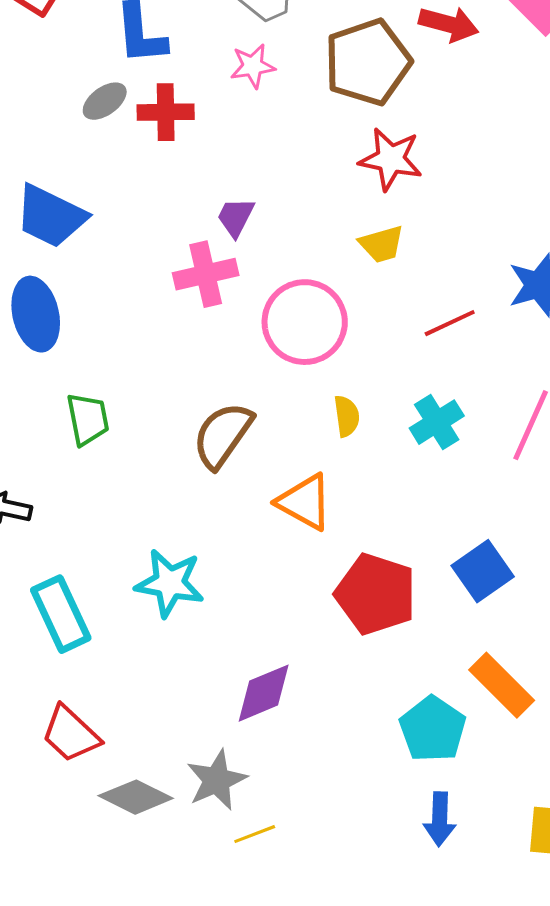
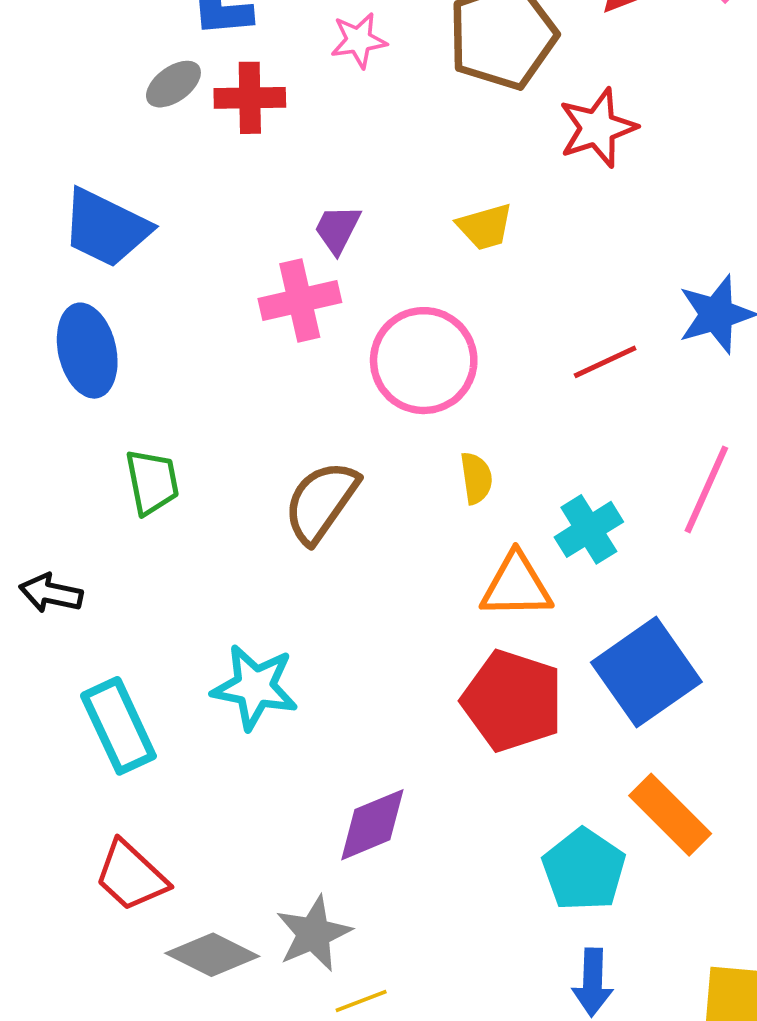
red star: (391, 159) -> (598, 128), moved, turned -30
yellow trapezoid: (382, 244) -> (485, 227), moved
cyan cross: (437, 422) -> (589, 529), moved
orange triangle: (305, 502) -> (516, 586), moved, turned -30
blue square: (483, 571) -> (646, 672), size x1.4

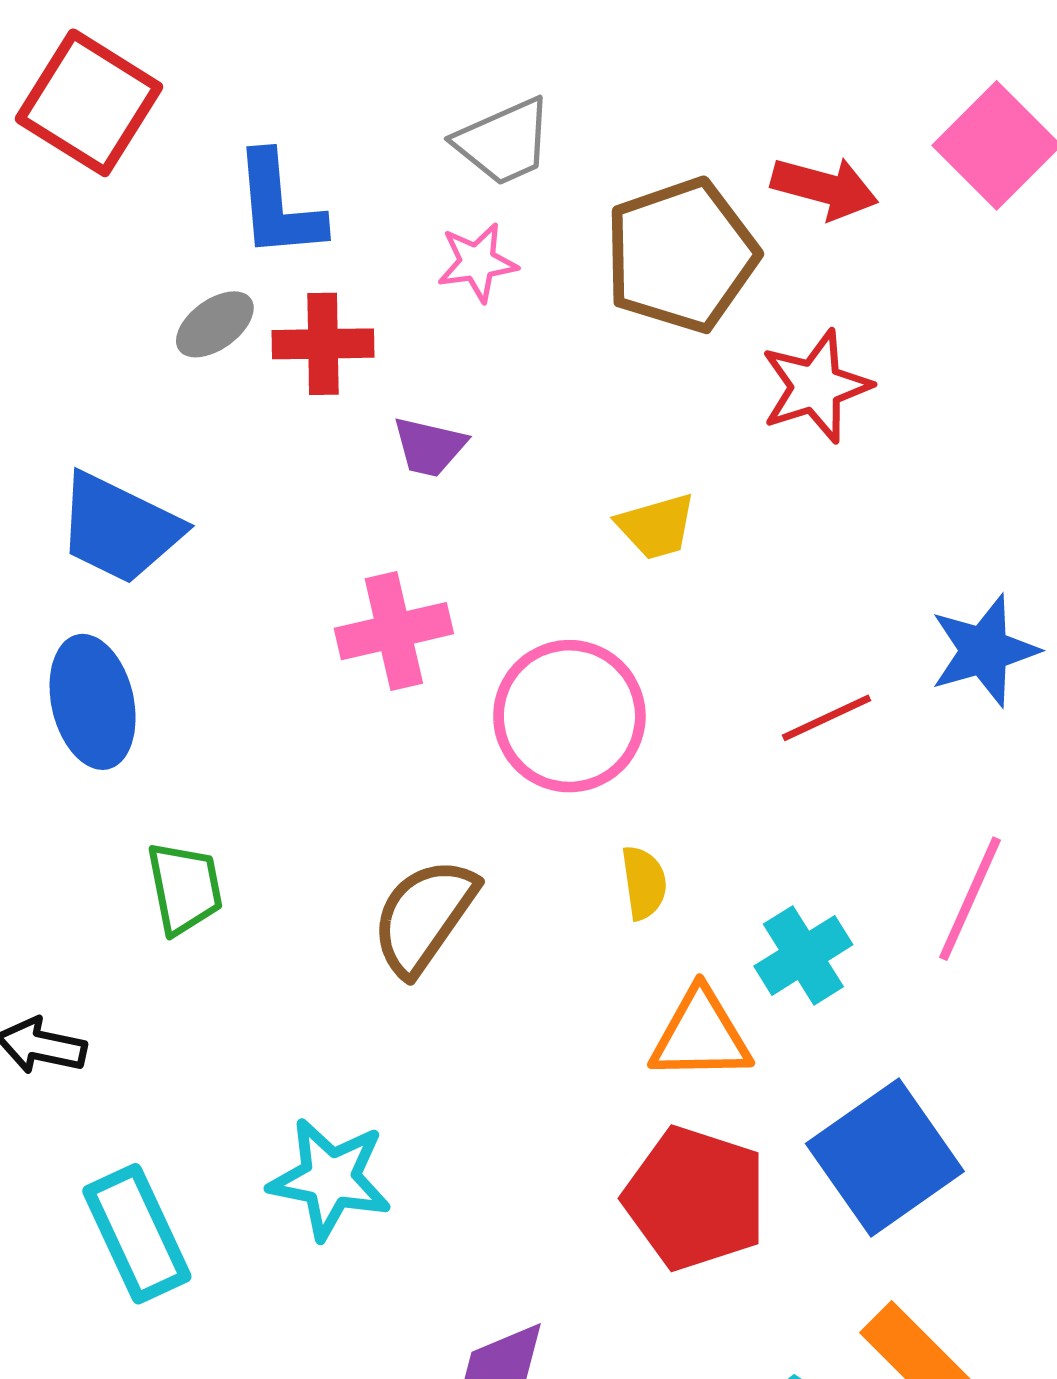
purple trapezoid: (337, 229) -> (429, 447), moved, turned -104

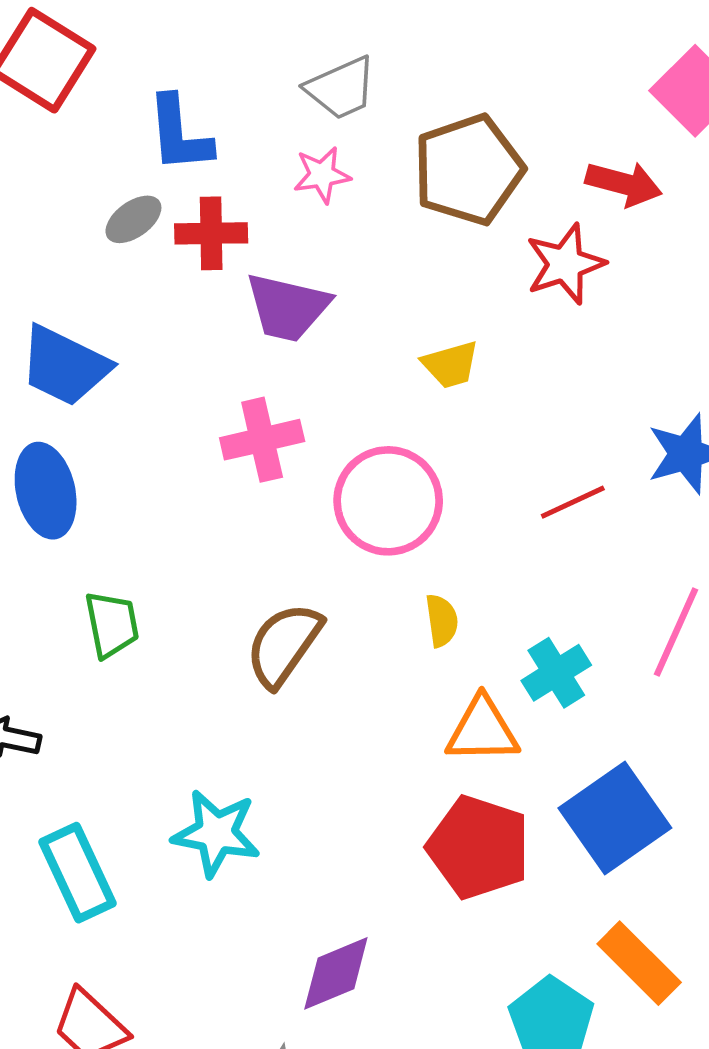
red arrow: (825, 188) -> (624, 184), moved
purple trapezoid: (429, 447) -> (288, 307), size x1.6

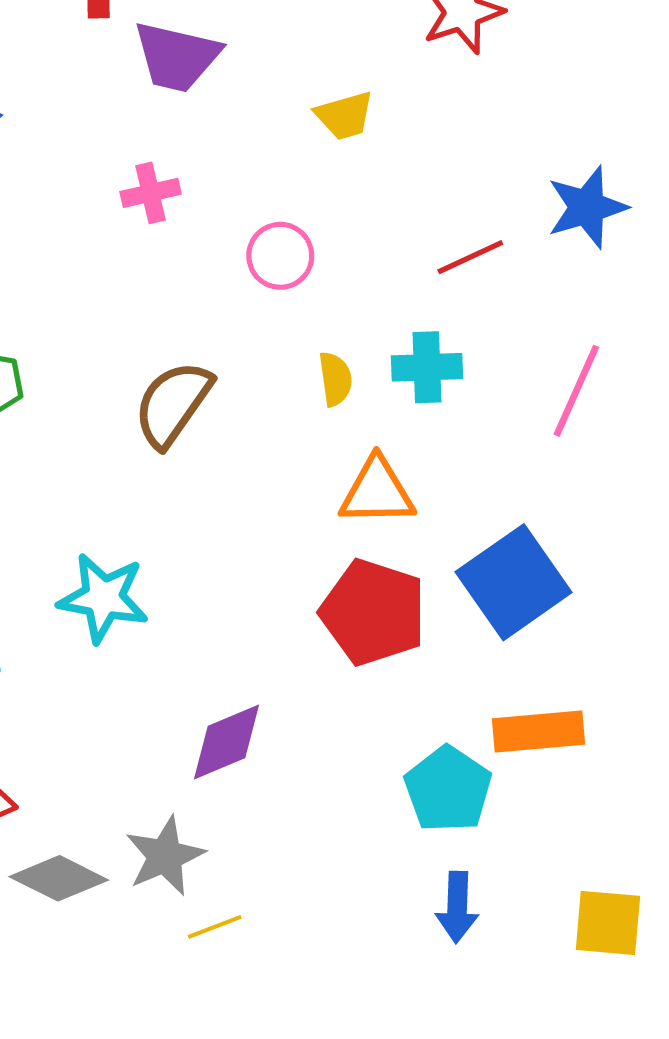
pink cross: (262, 440) -> (151, 193), size x0.7
pink circle: (388, 501) -> (280, 256), size x0.6
cyan cross: (556, 673) -> (427, 367), moved, turned 30
orange rectangle: (639, 963) -> (538, 732), turned -50

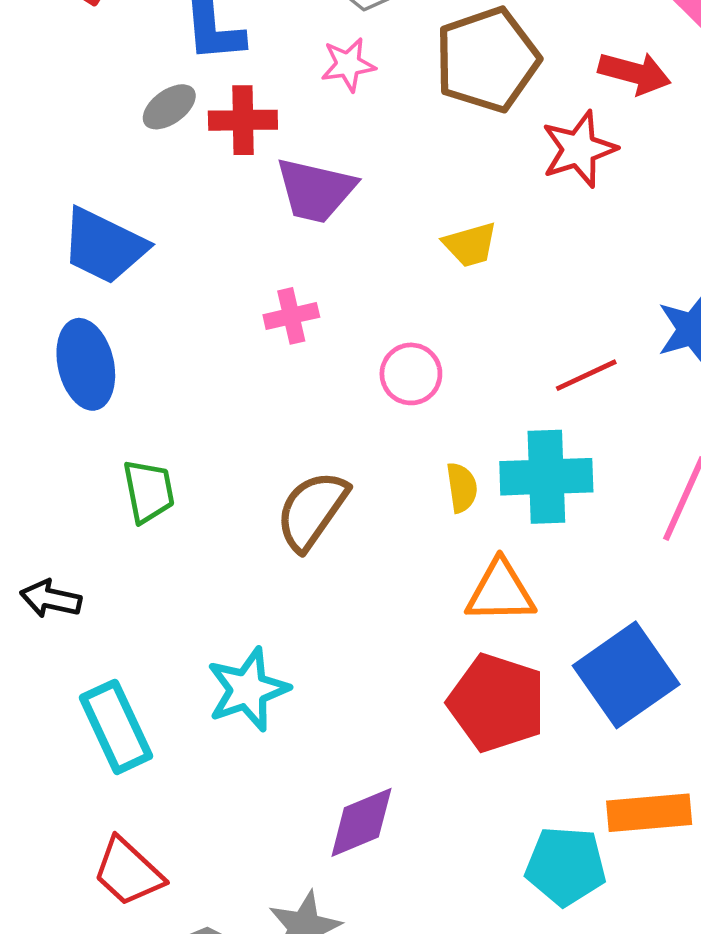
cyan cross: (427, 367) -> (546, 477), size x1.4
cyan star: (103, 598) -> (248, 689), turned -30
cyan pentagon: (448, 789) -> (566, 866), turned -30

